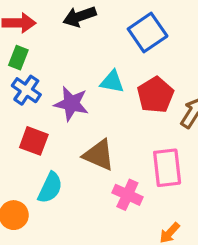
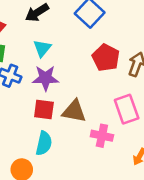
cyan triangle: (112, 82) -> (42, 48), moved, turned -48
red square: (34, 141) -> (44, 110), moved

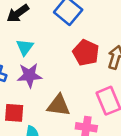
red square: (44, 110) -> (14, 113), moved

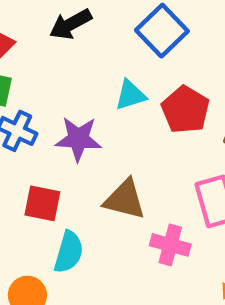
cyan triangle: (25, 47) -> (130, 95), moved, turned 30

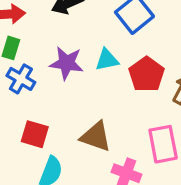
purple star: (78, 139) -> (67, 63), moved

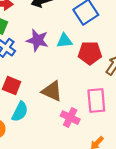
red pentagon: (147, 74) -> (90, 53), turned 30

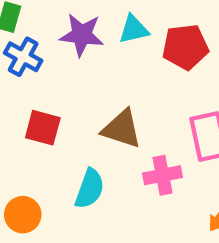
cyan semicircle: (20, 112) -> (90, 189), moved
pink cross: (70, 118) -> (163, 175), turned -30

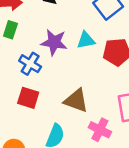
blue cross: (23, 57) -> (30, 64), moved
pink cross: (163, 175) -> (100, 130), turned 35

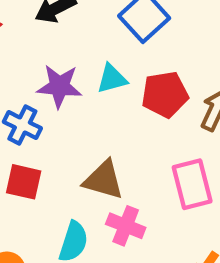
pink cross: (100, 130) -> (126, 226), moved

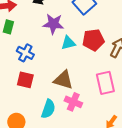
cyan triangle: (112, 79) -> (68, 43), moved
purple star: (59, 86) -> (53, 24), moved

